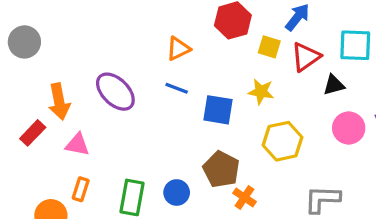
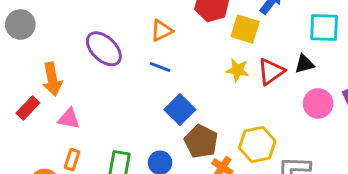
yellow square: (269, 47) -> (245, 29), size x1.4
red triangle: (306, 57) -> (271, 72), moved
purple ellipse: (115, 92) -> (104, 49), moved
blue square: (218, 110) -> (180, 110), moved, turned 36
yellow hexagon: (282, 141) -> (257, 144), moved

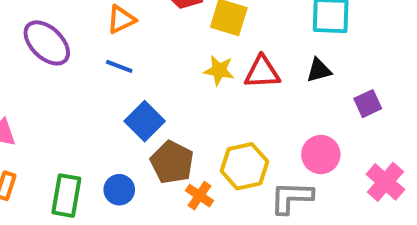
black triangle: (304, 64) -> (319, 70), moved
red triangle: (271, 72) -> (262, 72), turned 32
pink circle: (318, 103) -> (321, 154), moved

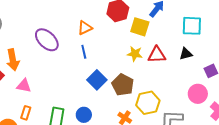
blue line: (119, 66) -> (84, 52), turned 56
pink circle: (321, 154) -> (198, 94), moved
brown pentagon: (172, 162) -> (123, 85), moved

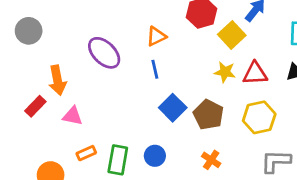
yellow square: (140, 27) -> (232, 35), turned 30
yellow hexagon: (148, 103) -> (259, 117), moved
orange rectangle: (26, 113) -> (86, 153), moved, turned 48

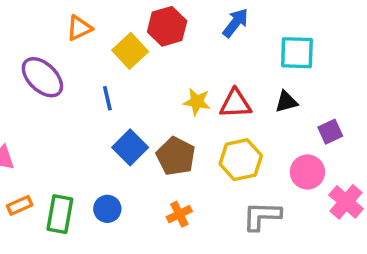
yellow square: (232, 35) -> (130, 51), moved
orange triangle: (156, 36) -> (79, 28), moved
orange cross: (211, 160) -> (179, 214), turned 30

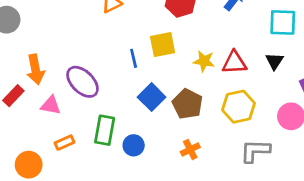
yellow square: (130, 51) -> (163, 45), moved, turned 32
purple ellipse: (42, 77) -> (82, 82), moved
black triangle: (286, 102) -> (274, 61), turned -42
green rectangle: (60, 214) -> (105, 130), moved

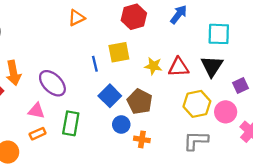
black triangle: (274, 61) -> (212, 66), size x1.5
pink triangle: (51, 105) -> (36, 111), moved
yellow hexagon: (239, 107) -> (197, 104), moved
blue circle: (134, 145) -> (121, 125), moved
orange cross: (190, 149) -> (142, 139), turned 35

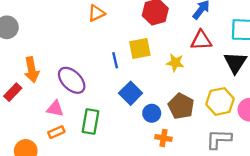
red triangle: (179, 67) -> (201, 40), moved
brown pentagon: (140, 102) -> (181, 106), moved
blue circle: (121, 125) -> (152, 113), moved

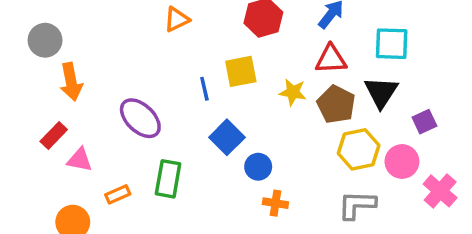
orange arrow: (32, 70) -> (71, 82), moved
brown pentagon: (181, 106) -> (336, 104), moved
pink triangle: (55, 109) -> (80, 160), moved

